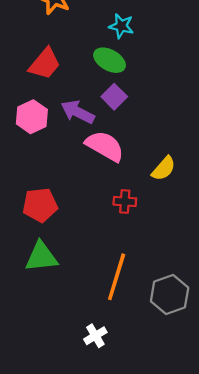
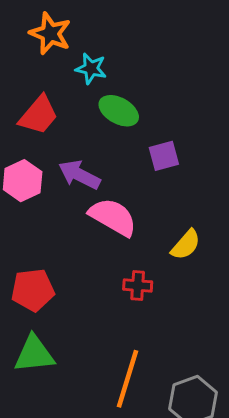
cyan star: (121, 26) -> (91, 68), moved
purple square: (114, 97) -> (164, 156), moved, turned 30

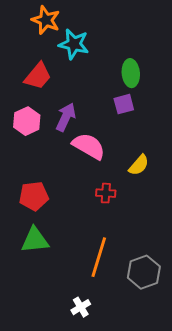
cyan star: (91, 68) -> (74, 44), size x1.4
green ellipse: (119, 111) -> (131, 73), moved, turned 56
purple arrow: (79, 175) -> (66, 117), turned 88

